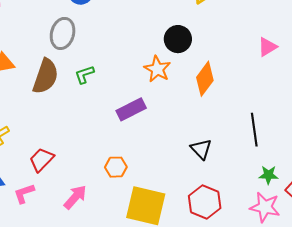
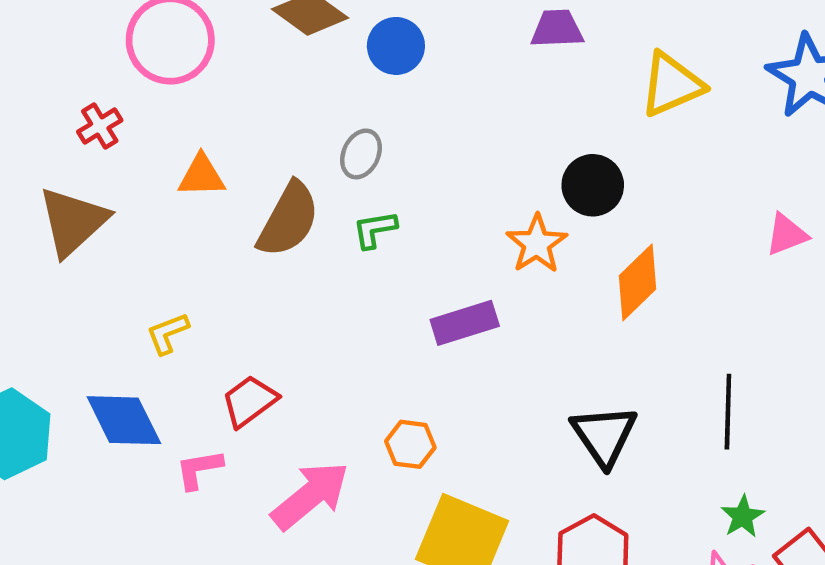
gray ellipse: (63, 33) -> (361, 154), moved, size x0.7
black triangle: (201, 149) -> (604, 435), size x1.4
green star: (268, 175) -> (743, 516), turned 30
pink arrow: (75, 197) -> (310, 496), size x1.4

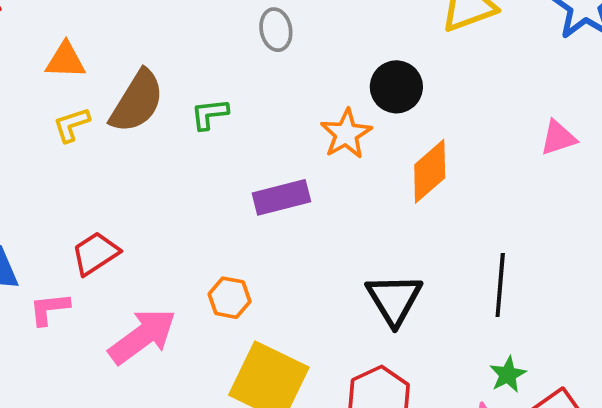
gray ellipse: (361, 154) -> (276, 30), moved, turned -39
yellow L-shape: (168, 333) -> (72, 125), moved

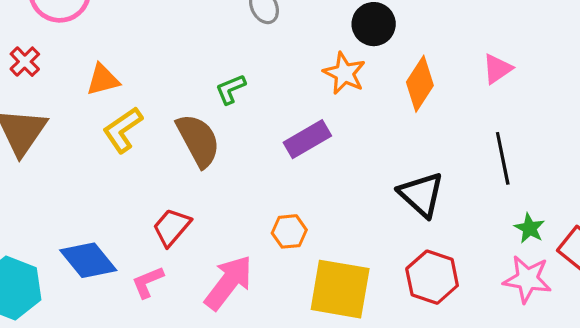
brown semicircle: (137, 101) -> (198, 140), moved, turned -44
yellow L-shape: (72, 125) -> (123, 130), size x1.4
pink triangle: (558, 138) -> (497, 69), moved

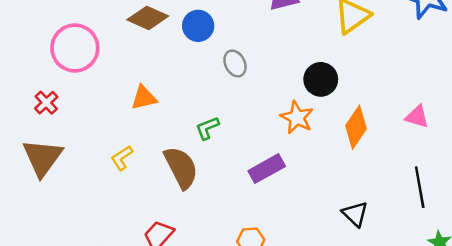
pink triangle: (497, 69) -> (417, 117), turned 50
orange triangle: (103, 80) -> (144, 98), moved
yellow L-shape: (123, 130) -> (122, 158), size x0.7
black triangle: (421, 194) -> (355, 214), size x0.7

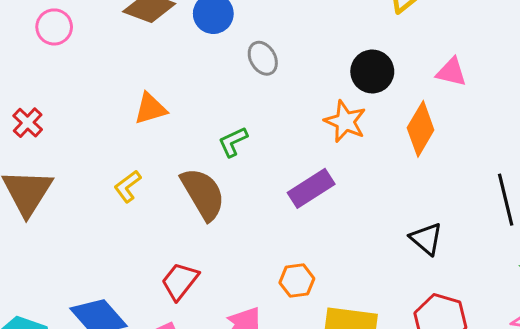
pink circle: (75, 48) -> (54, 27), moved, size x0.6
pink triangle: (417, 117) -> (451, 72), moved

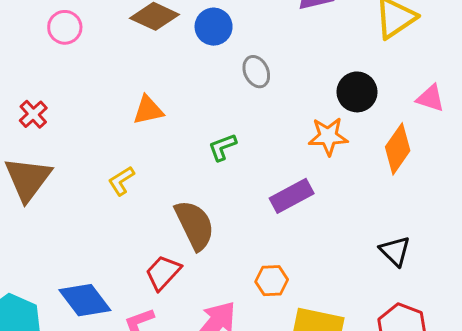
orange star: (345, 121) -> (328, 136), turned -30
brown semicircle: (203, 194) -> (195, 225), moved

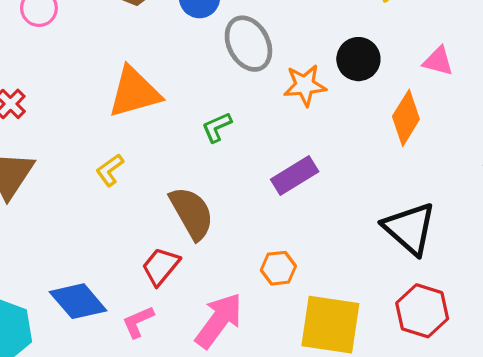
gray ellipse: (256, 72) -> (248, 44), size x1.6
orange triangle: (148, 110) -> (134, 92), size x1.6
orange star: (328, 136) -> (305, 85), moved
black triangle: (395, 251) -> (410, 228), size x1.6

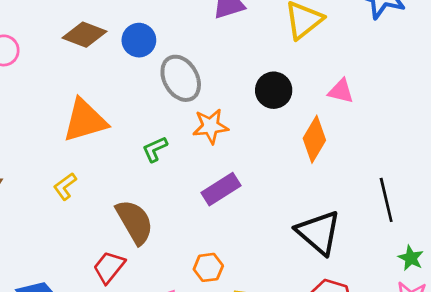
orange star: (305, 85) -> (210, 126), moved

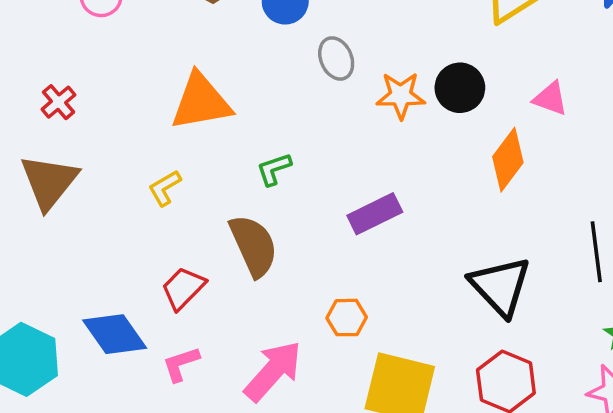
gray ellipse: (181, 78) -> (336, 58), size x0.7
orange star: (210, 126) -> (401, 96), moved
green L-shape: (155, 149) -> (274, 169), moved
red trapezoid: (109, 267) -> (183, 288), moved

